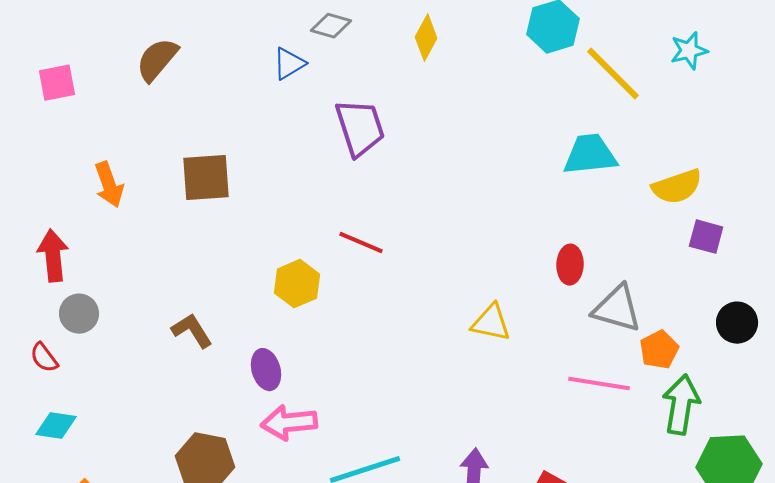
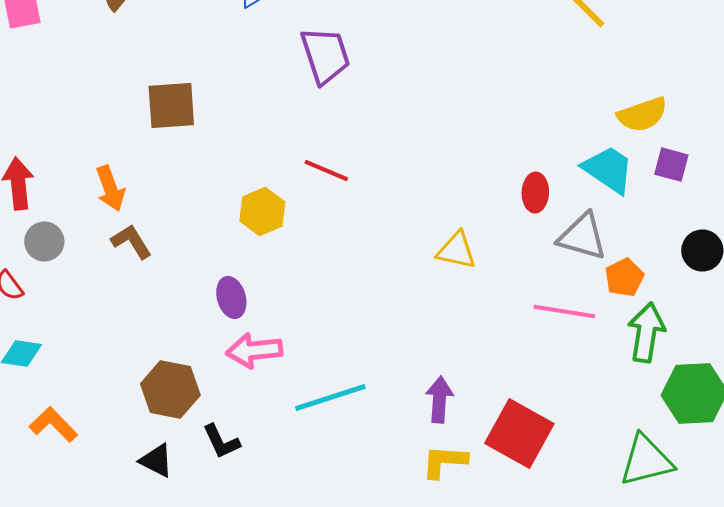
cyan trapezoid: (590, 155) -> (608, 170), moved, turned 40
orange arrow: (109, 185) -> (110, 188), moved
brown L-shape: (192, 331) -> (131, 242), moved

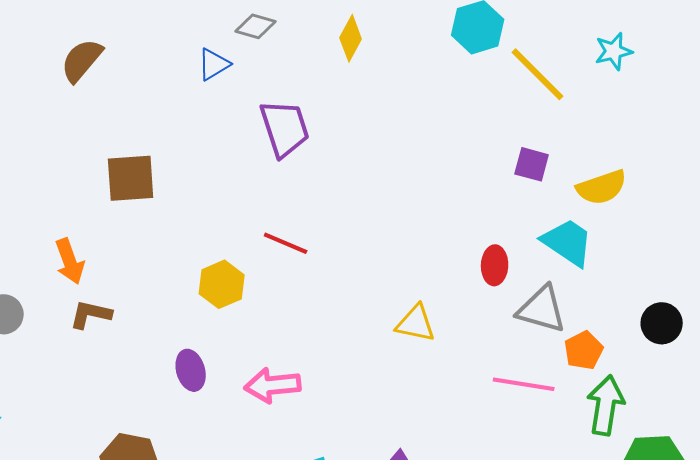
purple square: (671, 164) -> (532, 164), moved
brown L-shape: (131, 242) -> (91, 314), turned -45
pink arrow: (254, 350) -> (273, 385), moved

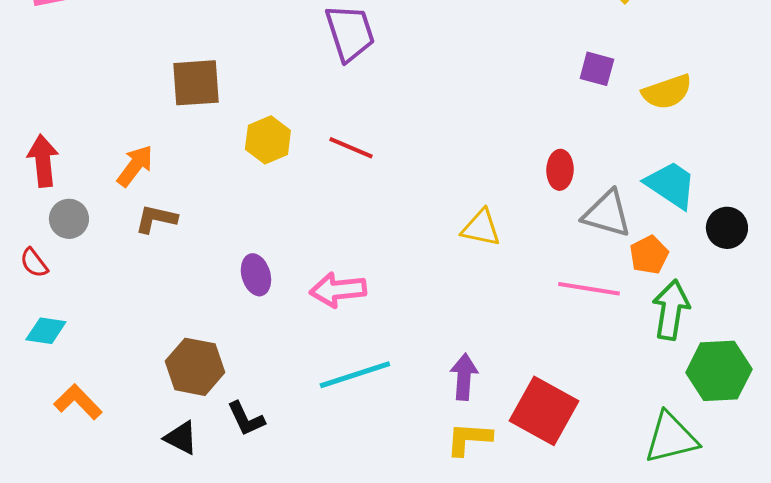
cyan trapezoid: (568, 242) -> (671, 185), moved
orange arrow: (70, 261) -> (135, 166), turned -123
yellow hexagon: (222, 284) -> (268, 140), moved

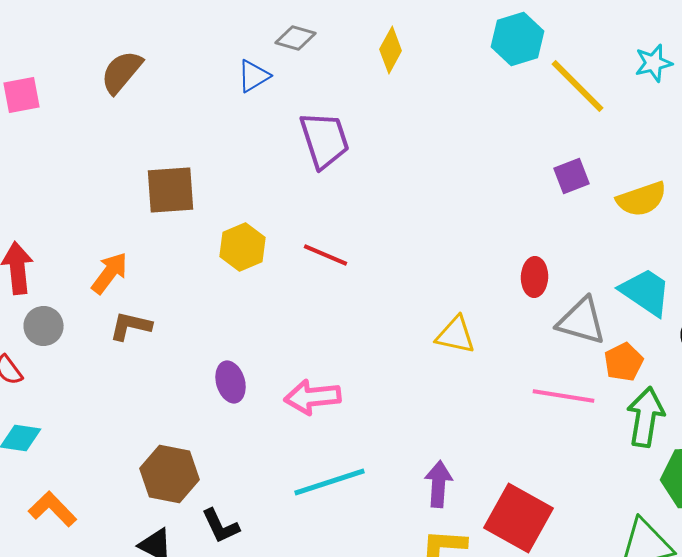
purple square: (597, 69) -> (572, 176), turned -36

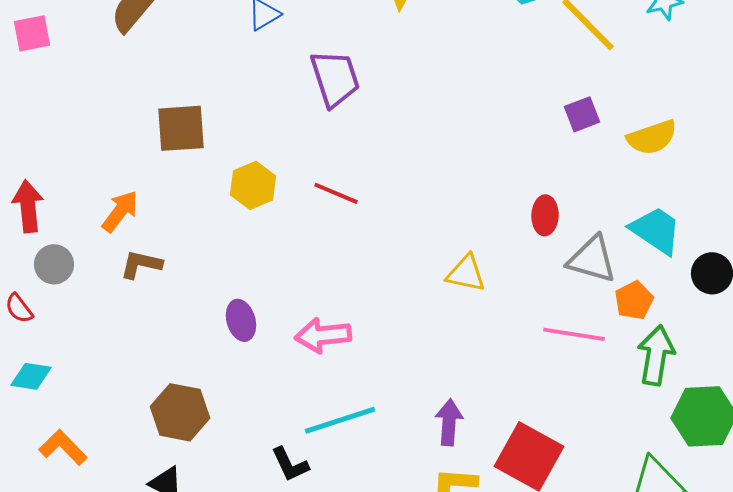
black L-shape: (221, 526) -> (290, 464), moved

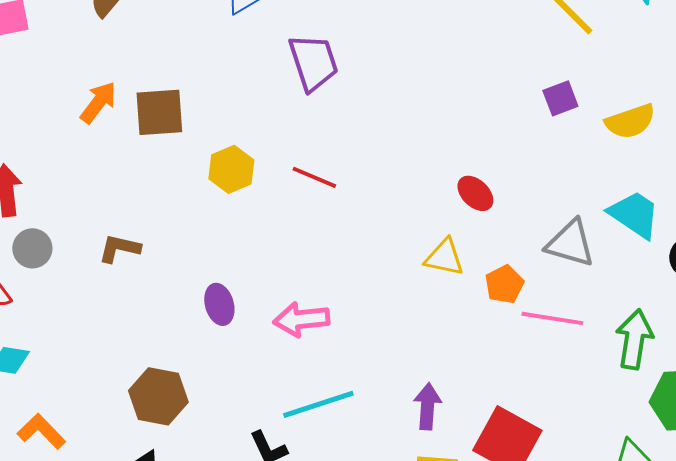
orange arrow: (120, 211) -> (98, 102), moved
red ellipse: (545, 215) -> (475, 193), moved, turned -48
orange pentagon: (634, 300) -> (504, 284), moved

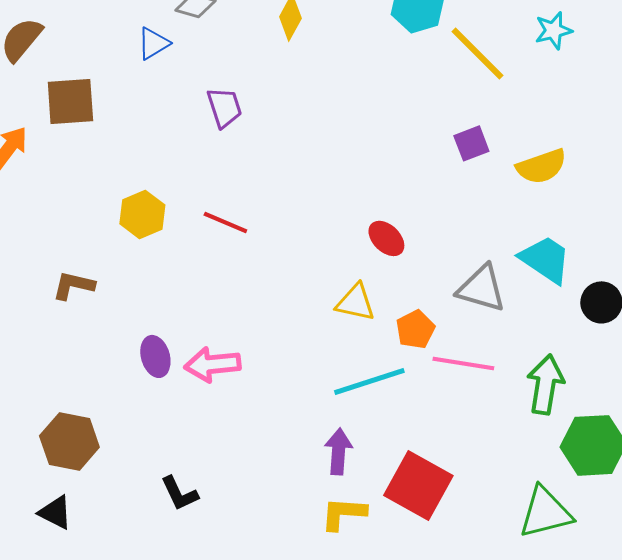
purple trapezoid: (313, 62) -> (224, 107), size x0.7
brown square: (159, 112) -> (70, 101), moved
brown L-shape: (119, 248) -> (73, 285), moved
purple ellipse: (219, 304) -> (155, 356), moved
cyan line: (318, 404) -> (369, 381), moved

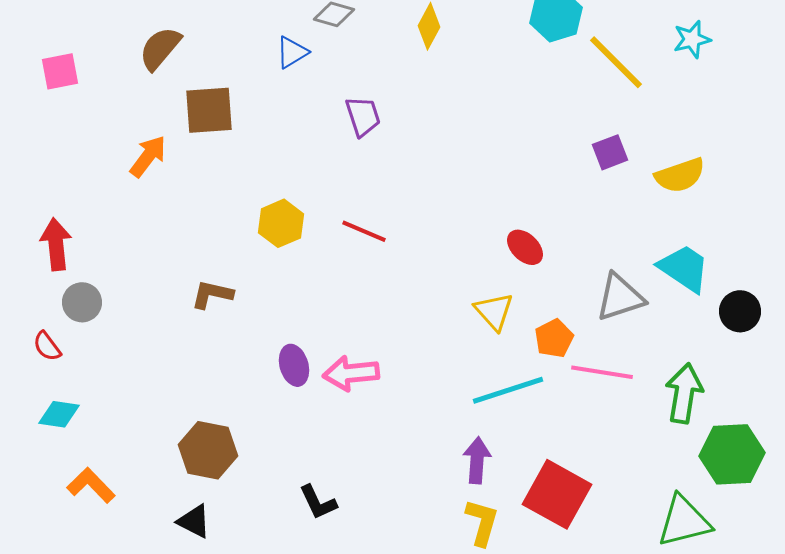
gray triangle: (481, 288) -> (620, 297), turned -34
yellow triangle: (355, 302) -> (494, 311), turned 36
yellow L-shape: (343, 513) -> (482, 522), turned 102

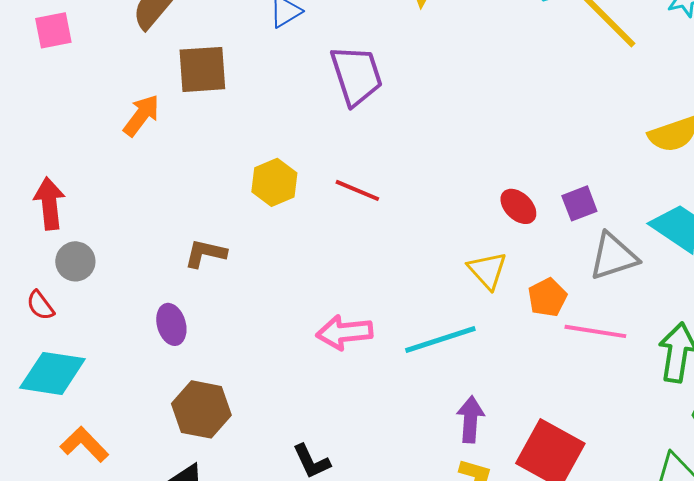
purple trapezoid: (363, 116) -> (356, 75), size x1.5
purple square: (610, 152) -> (579, 203), moved
purple ellipse: (294, 365) -> (171, 324), moved
cyan line: (508, 390) -> (440, 339), moved
cyan diamond: (59, 414) -> (52, 373), size x1.6

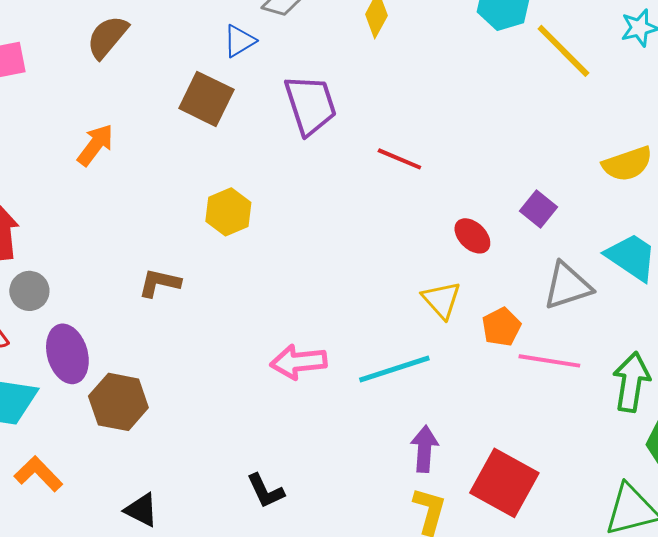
brown square: (202, 69) -> (206, 99), moved, turned 30
red line: (357, 190) -> (399, 159), moved
purple square: (579, 203) -> (538, 209), moved, turned -30
purple ellipse: (171, 324) -> (67, 354), moved, size x1.4
brown hexagon: (201, 409) -> (118, 402), moved

